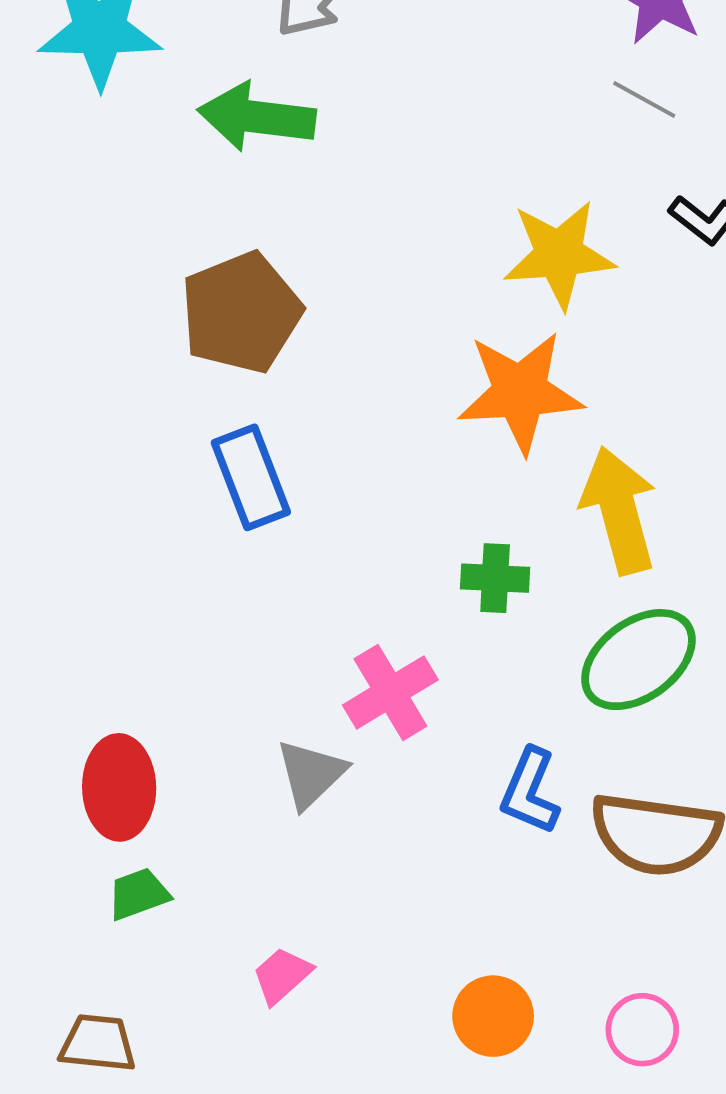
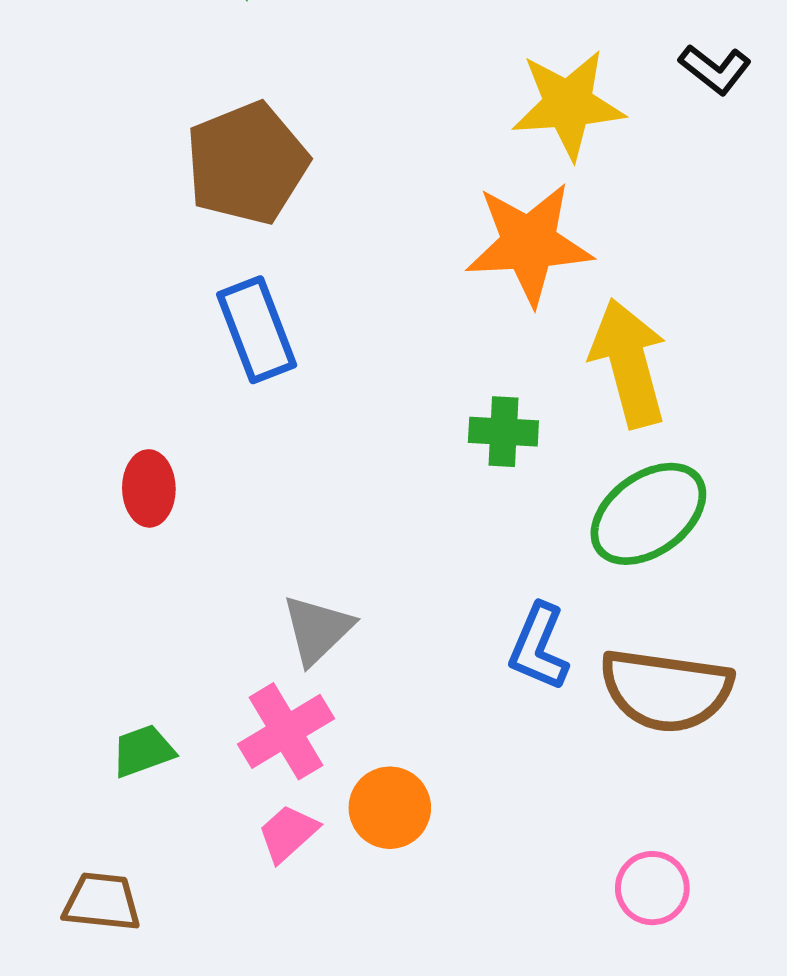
pink cross: (390, 692) -> (286, 731), moved
red ellipse: (119, 787) -> (149, 488), moved, size x0.7
orange circle: (493, 1016) -> (390, 808), moved

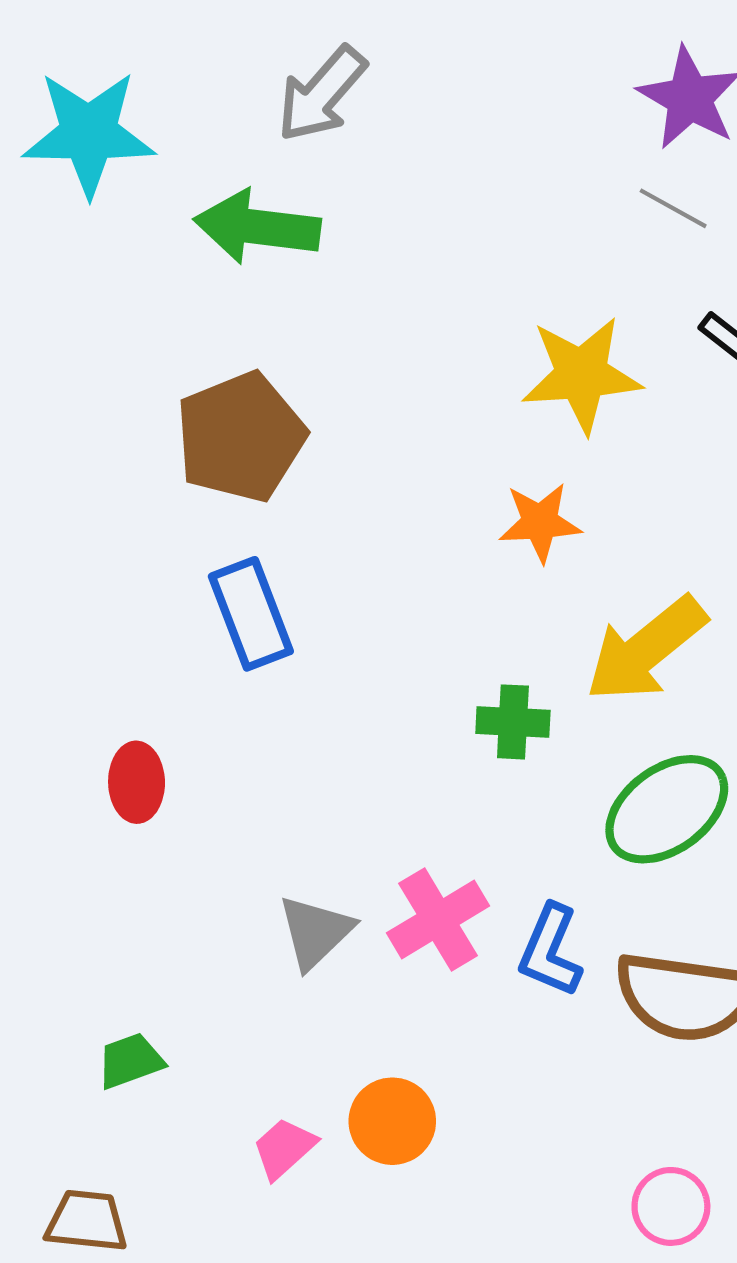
orange star: (529, 244) -> (540, 522), size x0.6
yellow arrow: (629, 363) -> (646, 649), turned -114
pink cross: (286, 731) -> (438, 919), moved

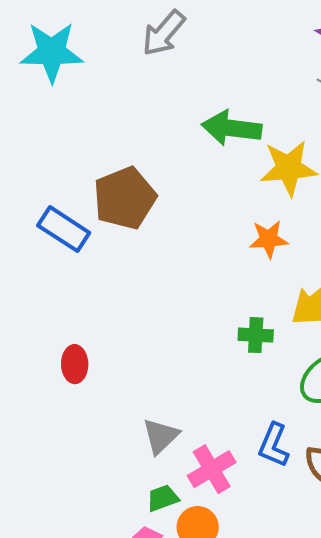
green arrow: (257, 227) -> (232, 128), moved
blue rectangle: (251, 614) -> (64, 229), moved, turned -36
pink cross: (438, 919) -> (212, 469), moved
green trapezoid: (130, 1061) -> (163, 498), moved

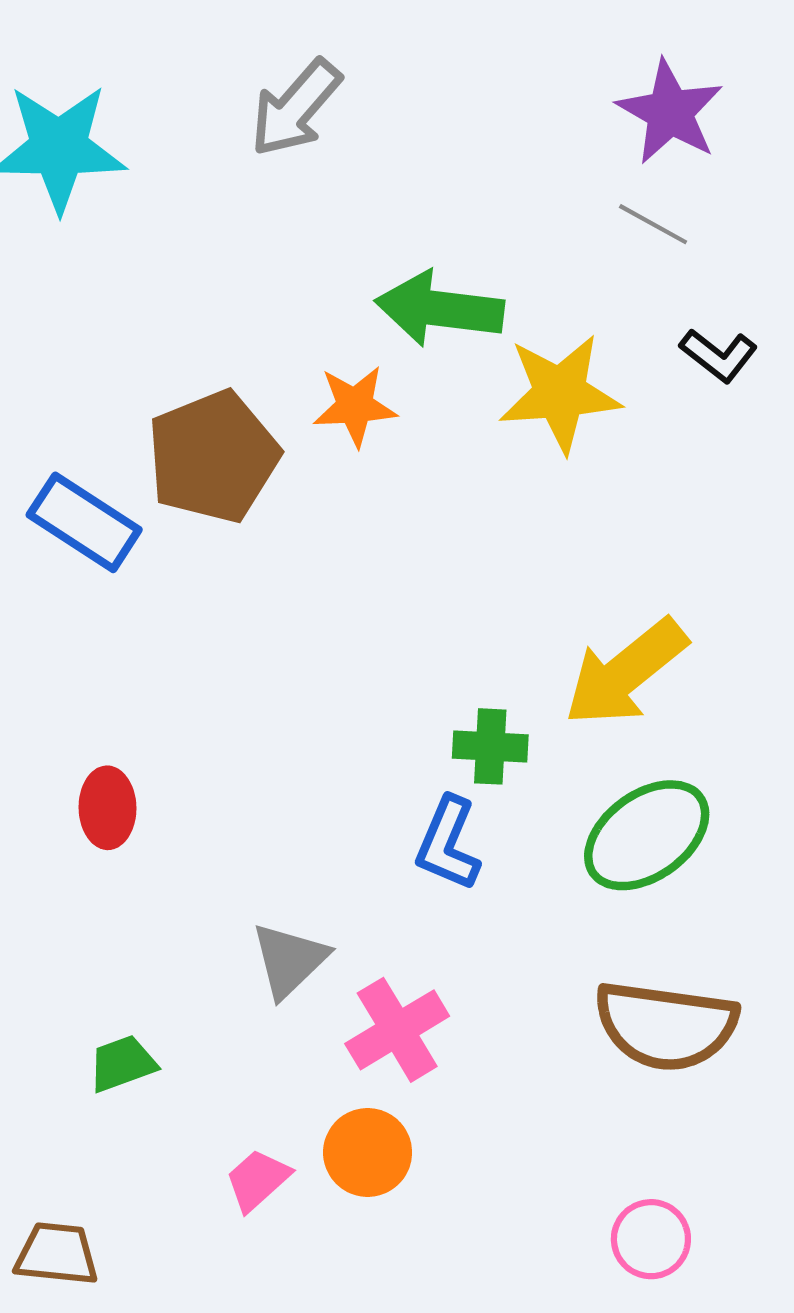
orange star: (269, 239) -> (355, 406), moved
blue L-shape: (274, 445) -> (448, 844), moved
green trapezoid: (163, 498) -> (122, 1064), moved

